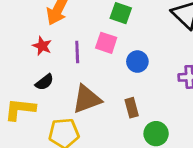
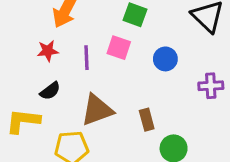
red star: (42, 46) -> (48, 51), turned -30
blue circle: (137, 62) -> (165, 59), moved

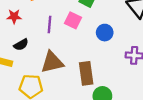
red star: (48, 51) -> (14, 16), moved
brown rectangle: (147, 120) -> (86, 73), size x1.5

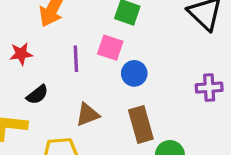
blue circle: (105, 33) -> (134, 73), moved
brown triangle: (52, 62) -> (88, 115), size x0.7

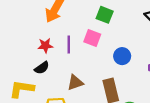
red star: (21, 54) -> (45, 46), moved
blue circle: (134, 73) -> (122, 56), moved

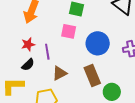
purple line: (69, 45) -> (47, 52), moved
blue circle: (122, 56) -> (98, 43), size x1.5

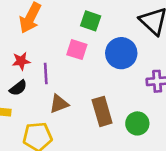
blue circle: (98, 43) -> (121, 53), moved
green circle: (112, 92) -> (137, 123), moved

